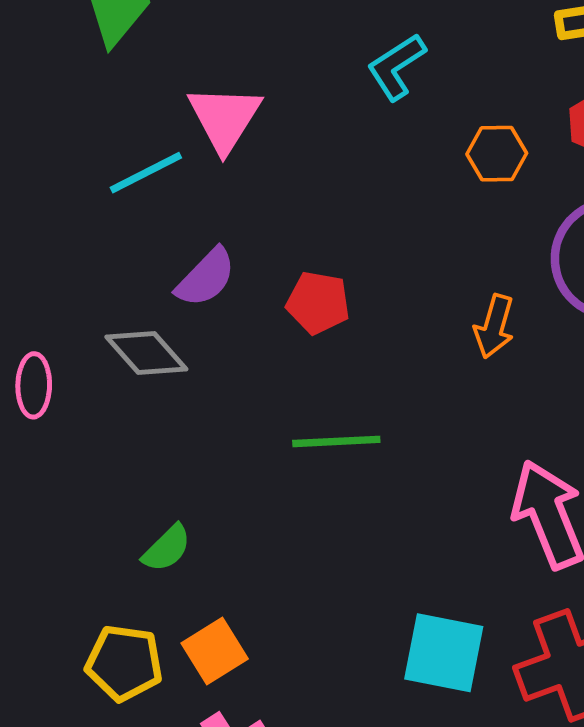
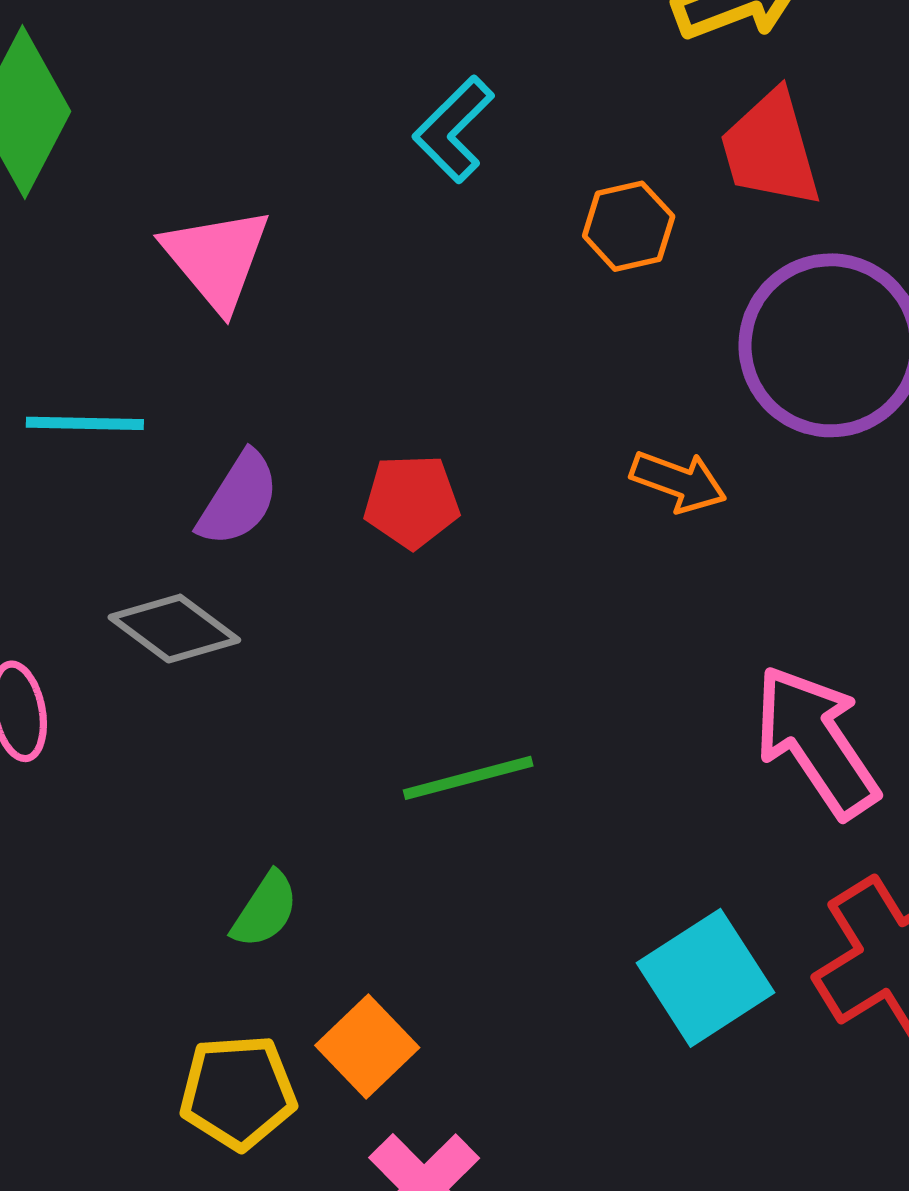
cyan line: (146, 173) -> (85, 423), moved, turned 40
orange arrow: (494, 326) -> (678, 481), turned -74
green line: (336, 441) -> (468, 778), moved
cyan square: (444, 653) -> (706, 978), turned -32

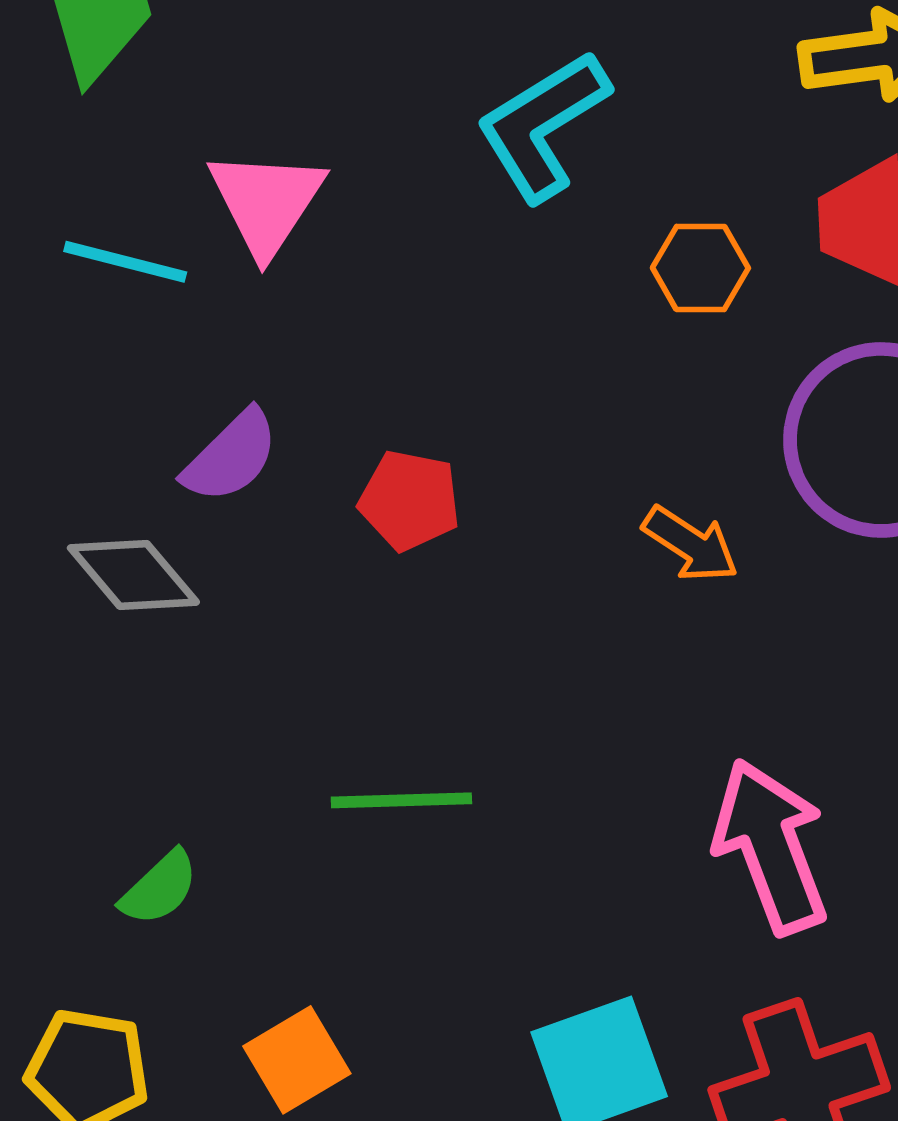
cyan L-shape: (454, 129) -> (543, 126), size x1.4
cyan line: (85, 423) -> (125, 262), moved
orange square: (367, 1046) -> (297, 1060), moved

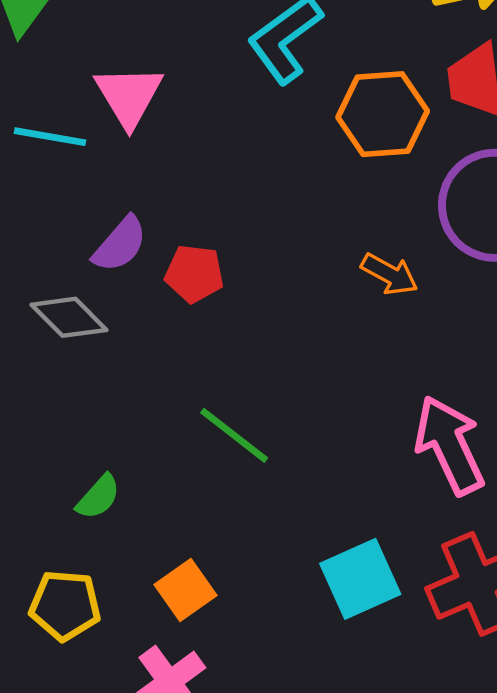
orange hexagon: (700, 268) -> (383, 114), size x1.6
red pentagon: (410, 500) -> (194, 274), moved
green line: (401, 800) -> (234, 435), turned 44

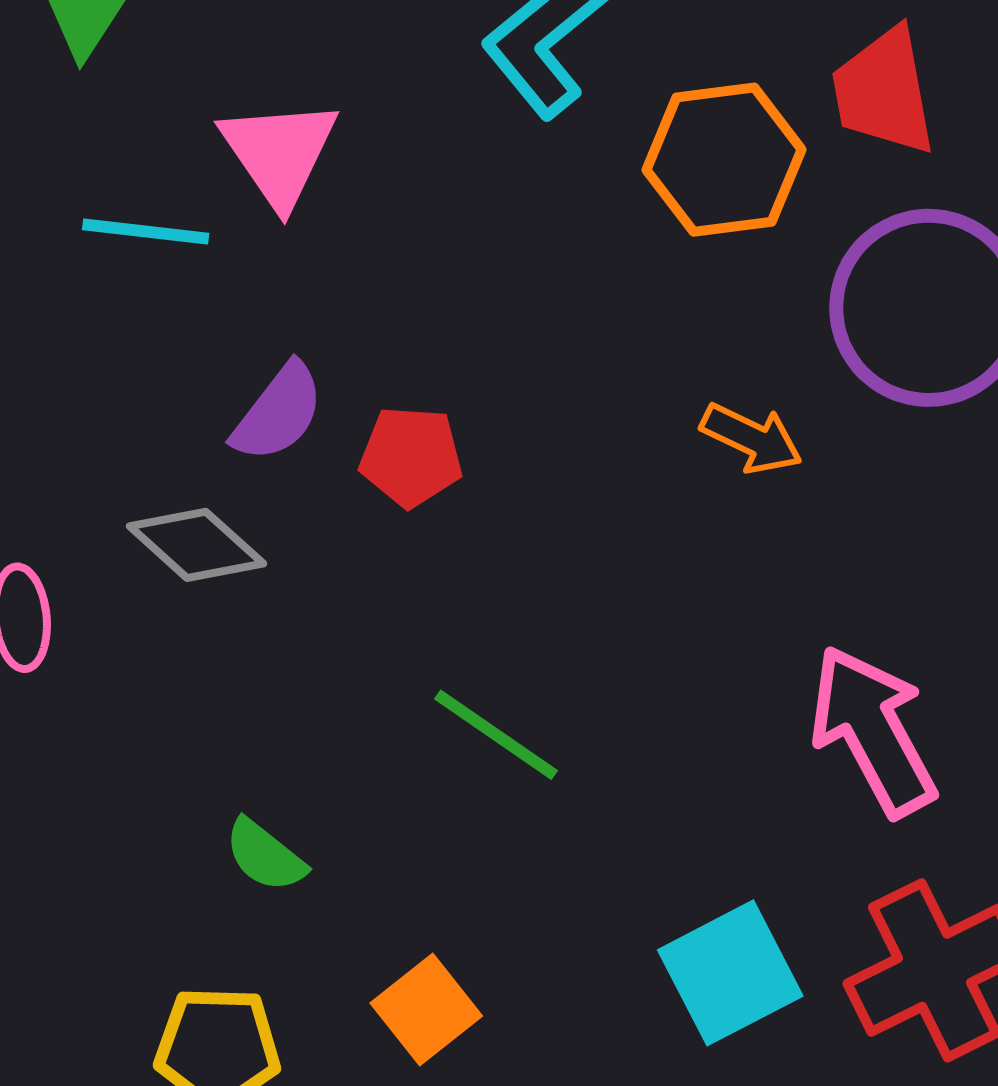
green semicircle: (98, 497) -> (265, 856), turned 90

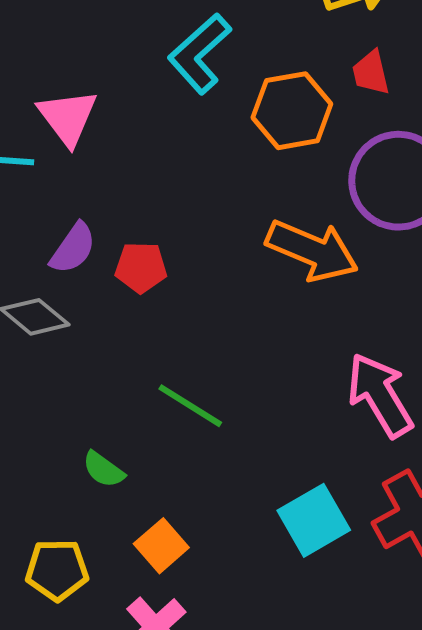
red trapezoid: (884, 91) -> (371, 73), size x0.7
orange arrow: (752, 438) -> (312, 250), size x1.8
green semicircle: (265, 856) -> (103, 469), moved

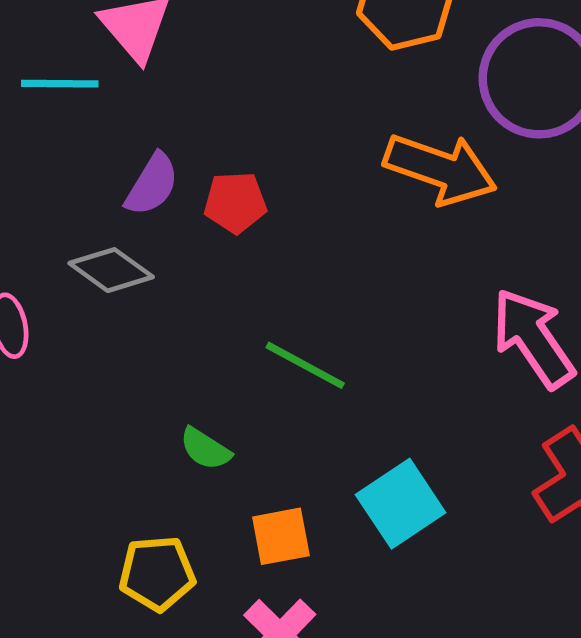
cyan square: (314, 520) -> (401, 504), moved
orange square: (161, 546) -> (281, 536), turned 34

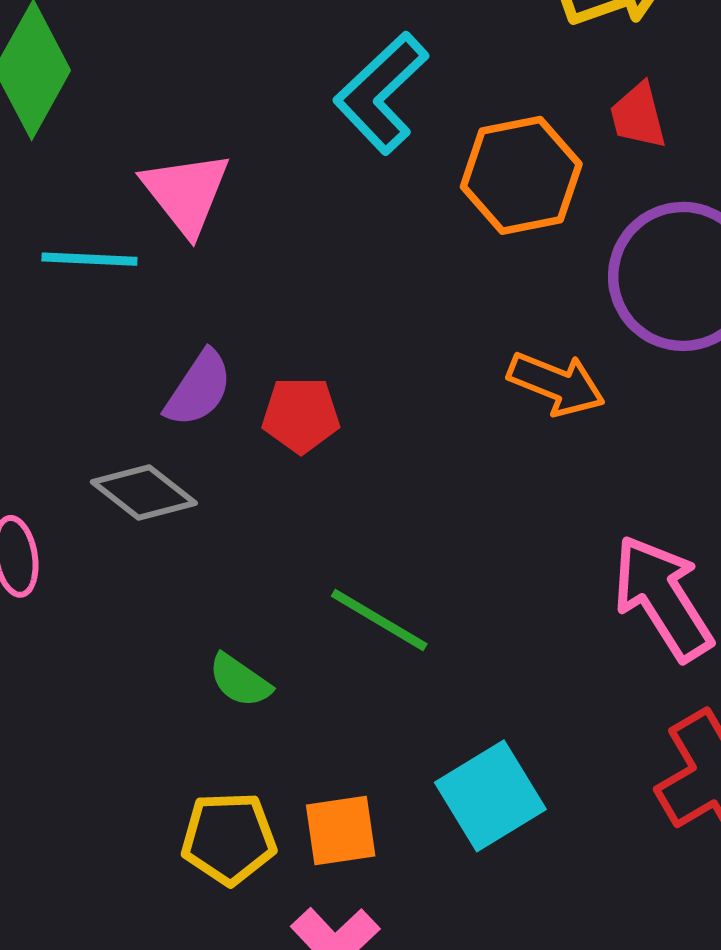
orange arrow: (440, 169) -> (556, 384), size x0.7
green semicircle: (205, 449) -> (240, 681), moved
yellow pentagon: (157, 573) -> (229, 838), moved

